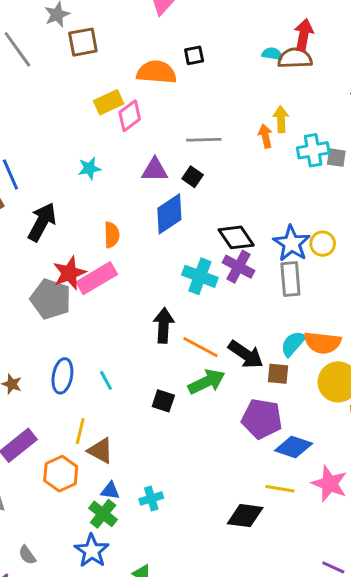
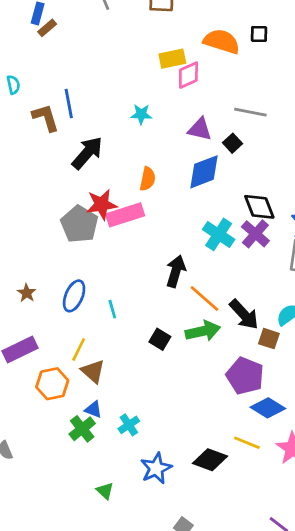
cyan cross: (151, 499) -> (129, 425), turned -30
blue star: (92, 551) -> (156, 468), moved

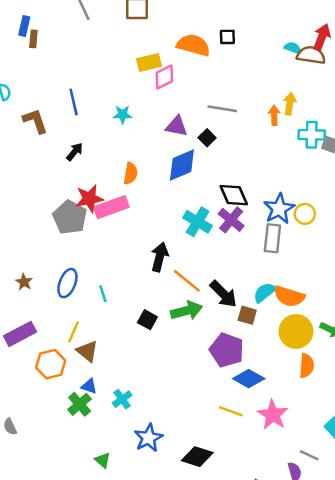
brown rectangle: (47, 28) -> (33, 39), turned -42
blue line: (69, 103) -> (74, 102), moved
black arrow: (87, 153) -> (75, 152), size x0.6
black diamond: (210, 460) -> (197, 457), moved

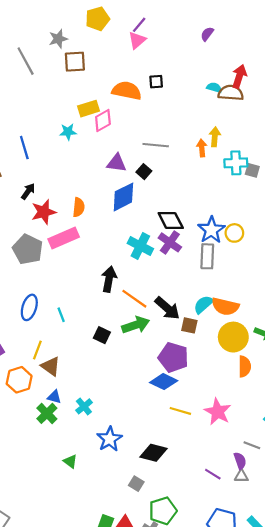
cyan star: (123, 115) -> (68, 132), moved
red star: (89, 199) -> (44, 212), moved
blue diamond: (249, 379) -> (164, 382), moved

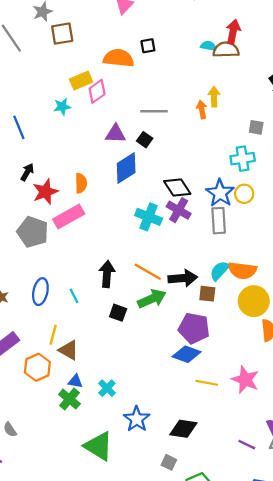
cyan cross: (236, 163) -> (243, 159), moved
black arrow: (109, 279) -> (107, 274), moved
black arrow: (167, 308) -> (183, 278), turned -40
green triangle: (70, 461) -> (99, 446), size x2.0

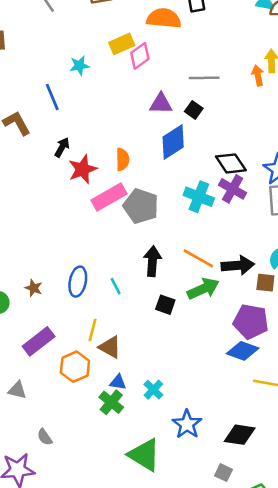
cyan star: (62, 107) -> (79, 66), moved
gray pentagon: (33, 232) -> (141, 206), moved

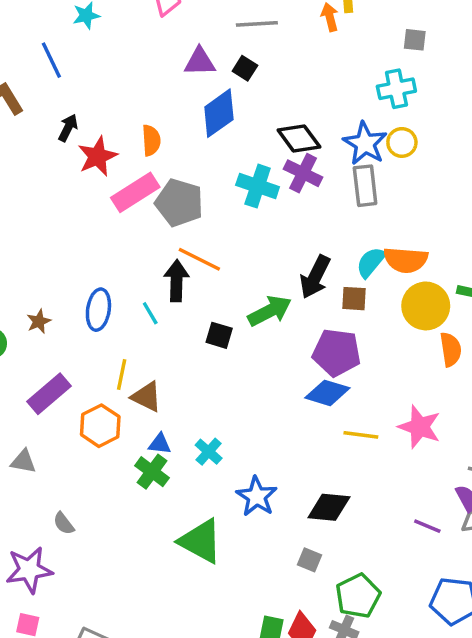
orange line: (198, 258) -> (199, 259), moved
black arrow: (152, 261) -> (176, 281), moved
black arrow: (238, 265) -> (315, 277), turned 124
brown star: (34, 288) -> (39, 321), turned 30

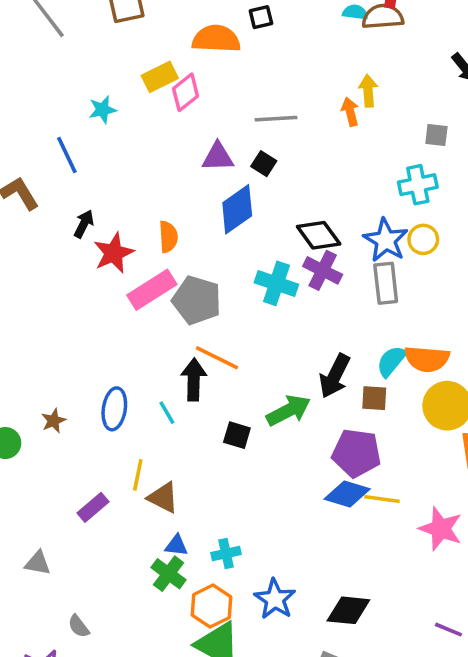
purple rectangle: (49, 394) -> (93, 507), moved, size x0.7
orange hexagon: (100, 426) -> (211, 606), moved
yellow line: (361, 435) -> (382, 499), moved
cyan cross: (209, 452) -> (226, 553), turned 36

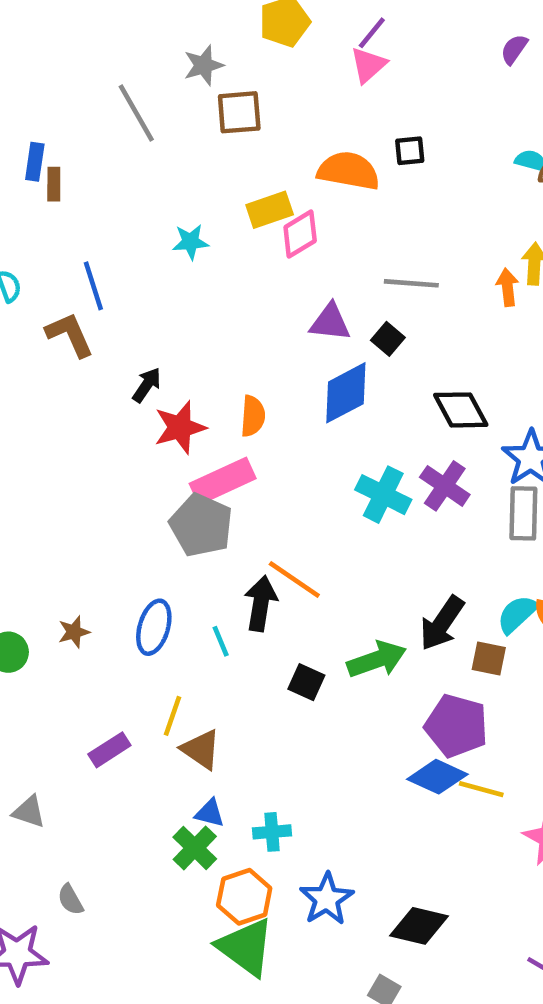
blue line: (67, 155) -> (93, 286), moved
black diamond: (319, 235) -> (461, 410), moved
gray pentagon: (197, 300) -> (201, 525), moved

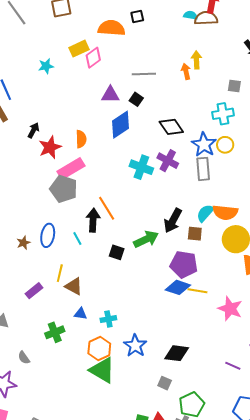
orange line: (294, 580) -> (107, 208), turned 30
brown star: (74, 632) -> (23, 243), moved
green cross: (195, 848) -> (55, 332), moved, turned 30

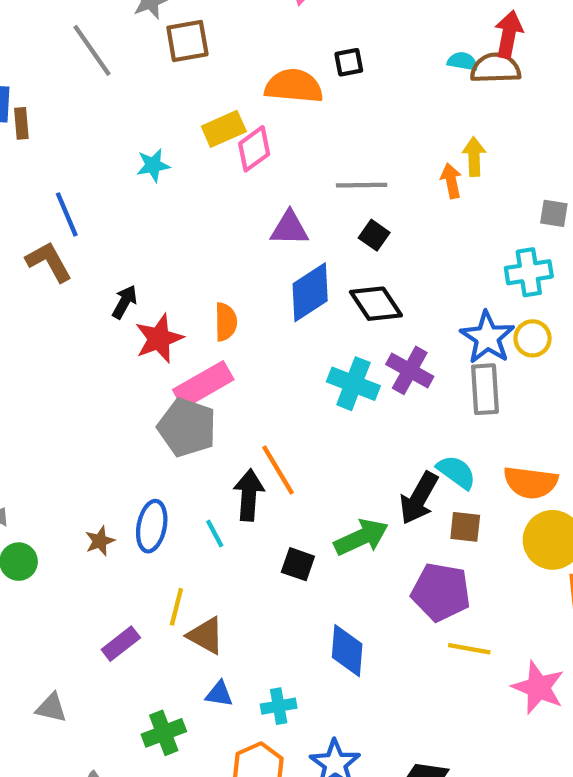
black square: (136, 99) -> (374, 235), moved
black diamond: (171, 127) -> (376, 304), moved
cyan semicircle: (205, 213) -> (456, 472), moved, turned 84
blue diamond: (178, 287) -> (347, 651), moved, turned 75

